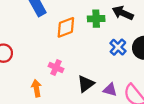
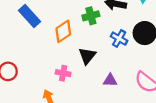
black triangle: (86, 84) -> (87, 56), moved
purple triangle: (110, 90) -> (110, 80), moved

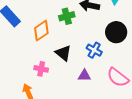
blue cross: (119, 39) -> (94, 50), moved
black triangle: (87, 56) -> (63, 53), turned -30

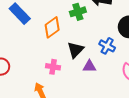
black triangle: (63, 53) -> (75, 50), turned 36
purple triangle: (84, 76) -> (89, 66), moved

